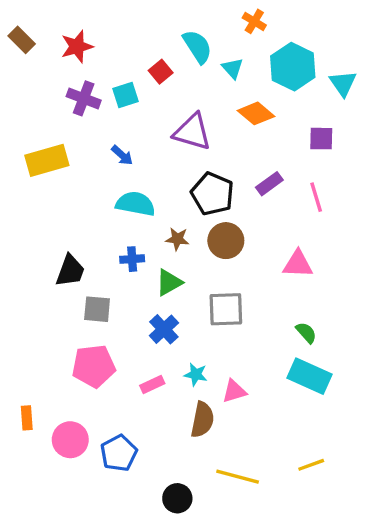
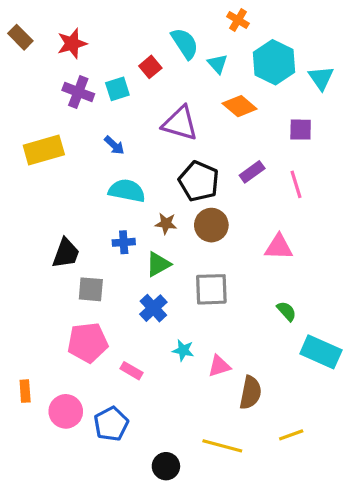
cyan rectangle: (310, 376) -> (321, 352), moved
pink rectangle: (152, 384) -> (132, 371), moved, turned 55
brown semicircle: (202, 420) -> (250, 393), moved

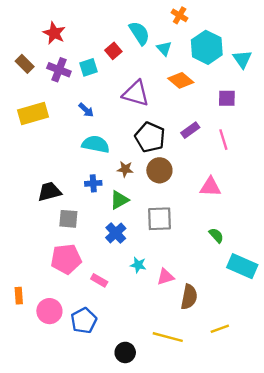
brown rectangle: (20, 37) -> (25, 64), moved
red star: (72, 43) -> (54, 33), turned -30
black trapezoid: (66, 253) -> (49, 192), turned -125

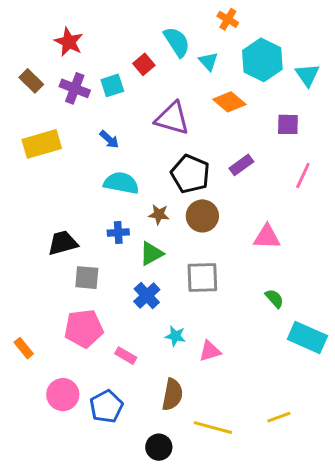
pink line: (223, 140) -> (303, 175), moved, turned 42
orange rectangle: (19, 296) -> (24, 348), moved, turned -35
brown semicircle: (189, 297) -> (172, 395), moved

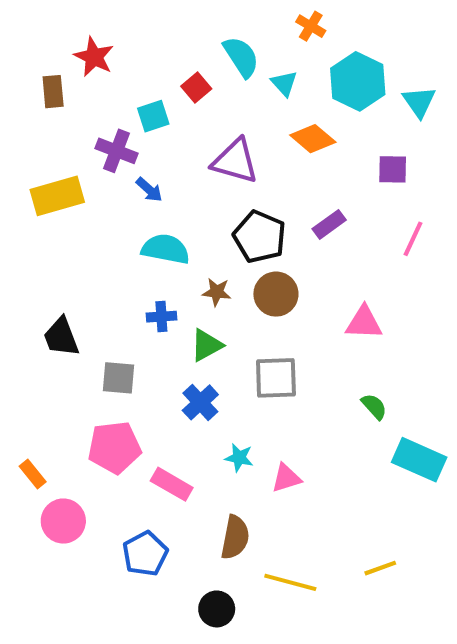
brown rectangle: (31, 81) -> (53, 92), moved, turned 40
purple cross: (75, 88) -> (116, 151), moved
black trapezoid: (63, 243) -> (61, 337), moved, turned -96
pink rectangle: (126, 356) -> (172, 484), size x1.4
pink circle: (63, 395) -> (63, 521), moved

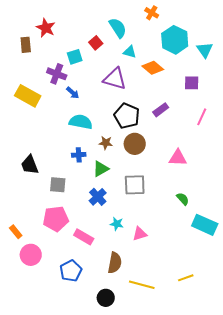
cyan triangle: (284, 83) -> (130, 52), moved, turned -32
yellow rectangle: (57, 196) -> (28, 96), turned 45

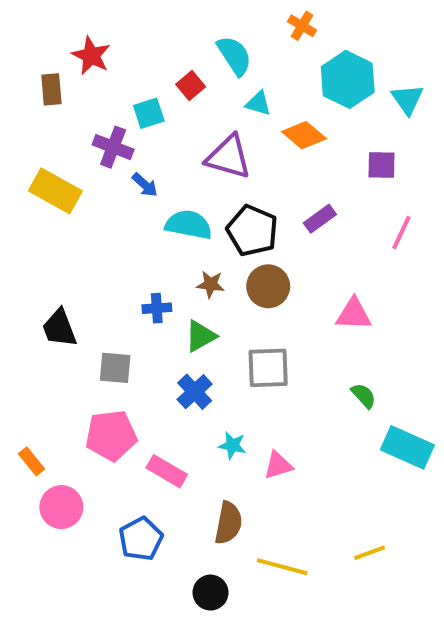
cyan semicircle: (81, 122) -> (189, 225), moved

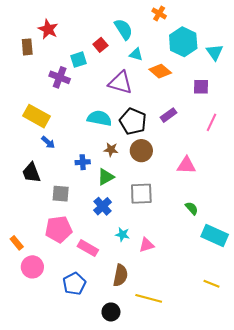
blue arrow: (145, 185) -> (48, 142), moved
yellow rectangle: (55, 191) -> (37, 116), moved
yellow line: (370, 553) -> (211, 284), moved, turned 42

